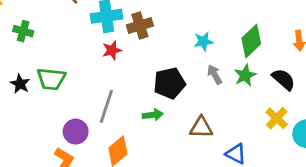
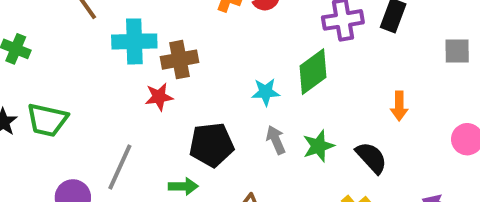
green diamond: (251, 41) -> (313, 72), moved
red star: (112, 50) -> (159, 97), moved

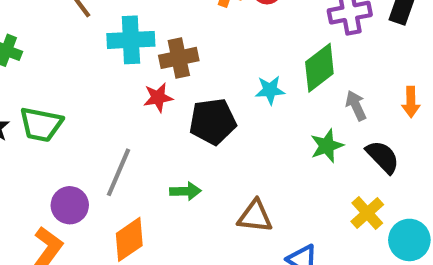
gray arrow: (276, 140) -> (356, 106), moved
black pentagon: (212, 145) -> (213, 121), moved

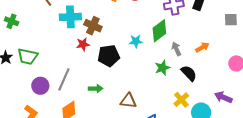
brown cross: (179, 58) -> (93, 26), turned 36
orange arrow: (411, 102) -> (202, 47), turned -120
purple circle: (70, 205) -> (40, 86), moved

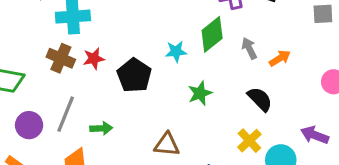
brown cross: (93, 26) -> (61, 58), moved
gray arrow: (176, 49) -> (249, 48), moved
black pentagon: (109, 56) -> (134, 75), turned -30
green star: (162, 68) -> (200, 93), moved
green arrow: (96, 89) -> (101, 128), moved

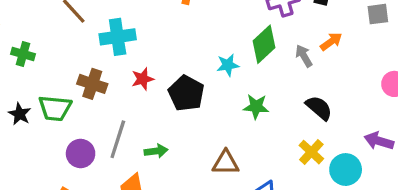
brown cross: (61, 58) -> (92, 84), moved
orange arrow: (280, 58) -> (331, 41), moved
green star: (200, 93) -> (256, 107), turned 30

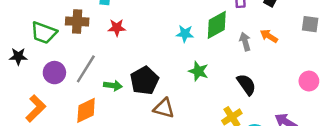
orange arrow: (331, 41) -> (269, 36), turned -126
brown cross: (92, 84) -> (77, 21), turned -30
black pentagon: (186, 93) -> (144, 81), moved
black star: (20, 114) -> (18, 56), moved, turned 30

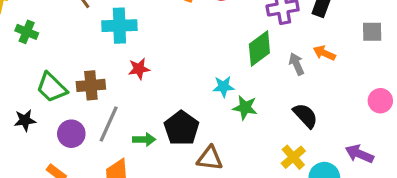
brown cross: (77, 21) -> (91, 85), moved
green trapezoid: (44, 33) -> (52, 87), turned 32
cyan star: (185, 34) -> (223, 87), moved

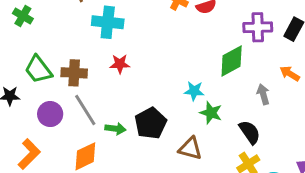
gray arrow: (296, 64) -> (263, 94), moved
black semicircle: (305, 116) -> (250, 132), moved
gray line: (109, 124) -> (85, 110), turned -64
brown triangle: (210, 158) -> (190, 148), moved

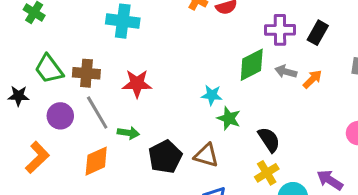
red star: (120, 64) -> (137, 84), moved, size x1.4
orange arrow: (290, 74) -> (312, 79), turned 102
gray arrow: (263, 94) -> (286, 72), moved, turned -60
black pentagon: (151, 123) -> (165, 157), moved

